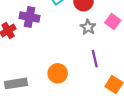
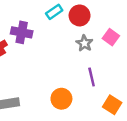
orange circle: (58, 73) -> (61, 99), moved

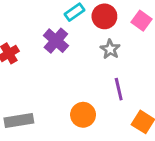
purple cross: (22, 32) -> (56, 41), moved, turned 30
pink square: (111, 37) -> (141, 21), moved

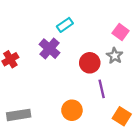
red circle: (104, 16) -> (90, 63), moved
gray star: (110, 49) -> (115, 56), moved

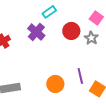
red circle: (90, 63) -> (71, 31), moved
purple line: (102, 89) -> (80, 76), moved

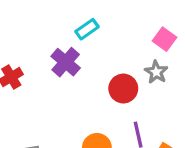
red circle: (71, 31) -> (123, 89), moved

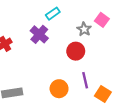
gray star: (156, 72) -> (84, 29), moved

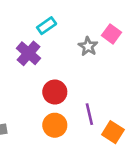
red circle: (76, 51) -> (55, 92), moved

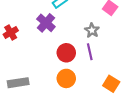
gray star: (88, 46) -> (92, 30), moved
purple line: (89, 114) -> (90, 52), moved

